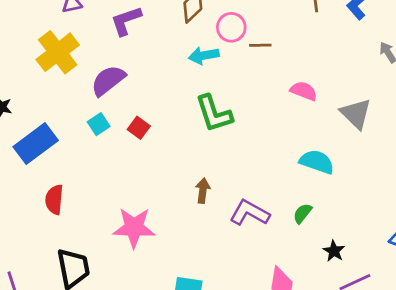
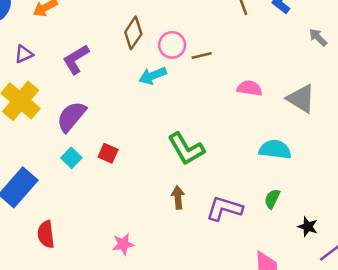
green L-shape: (214, 114) -> (186, 149), moved
pink star: (134, 228) -> (123, 244), size x0.6

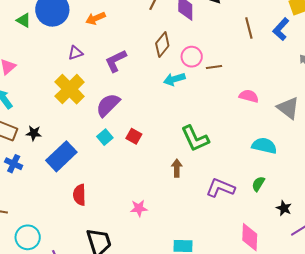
brown arrow: (178, 197) -> (177, 168), moved

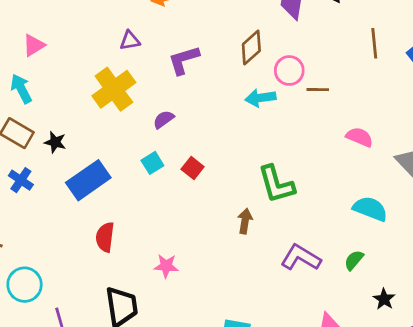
purple semicircle: (108, 105) -> (164, 119), size x0.6
pink star: (139, 208) -> (166, 266), moved

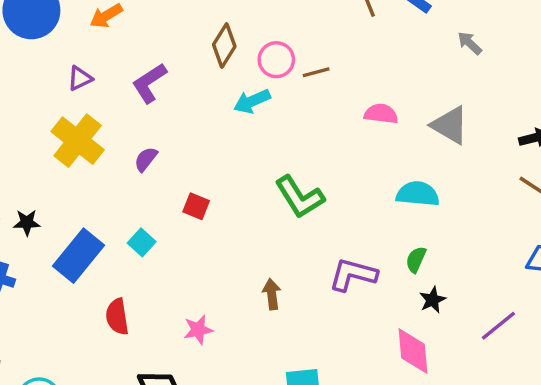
cyan square: (152, 163) -> (142, 242), moved
brown arrow: (245, 221) -> (272, 294), moved
black star: (384, 299) -> (433, 300), moved, turned 30

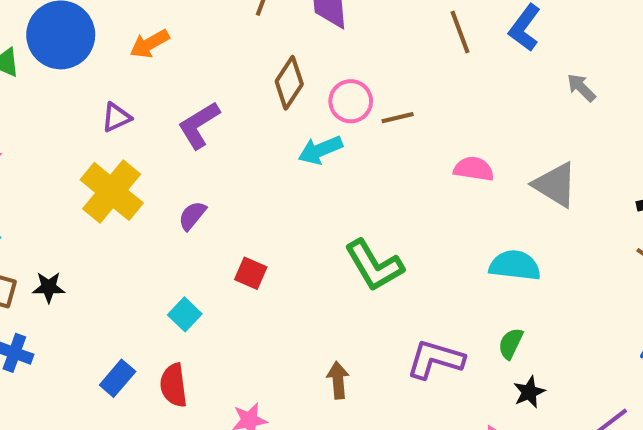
blue rectangle: (78, 256) -> (118, 378), moved, size x0.6
red semicircle: (117, 317) -> (174, 385), moved

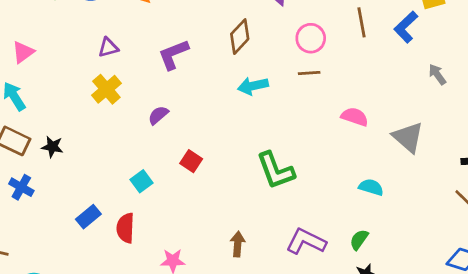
pink circle: (351, 101) -> (311, 38), moved
purple triangle: (116, 117) -> (108, 47), moved
yellow cross: (112, 191) -> (106, 89), size x0.7
cyan semicircle: (515, 265) -> (371, 187), size x0.7

